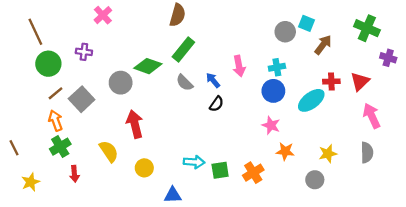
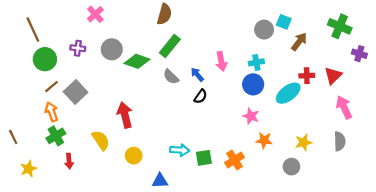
gray circle: (121, 83) -> (112, 49), moved

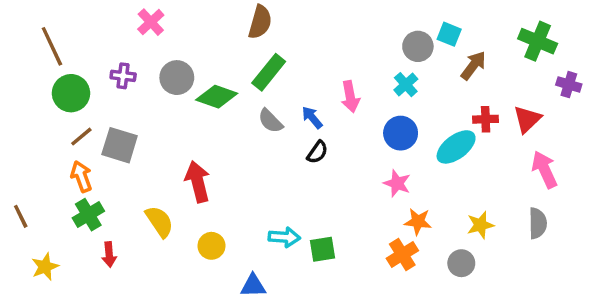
cyan cross: (256, 62) -> (406, 85), moved, turned -32
gray square: (76, 92) -> (120, 145), turned -30
orange cross: (234, 160) -> (402, 255), moved

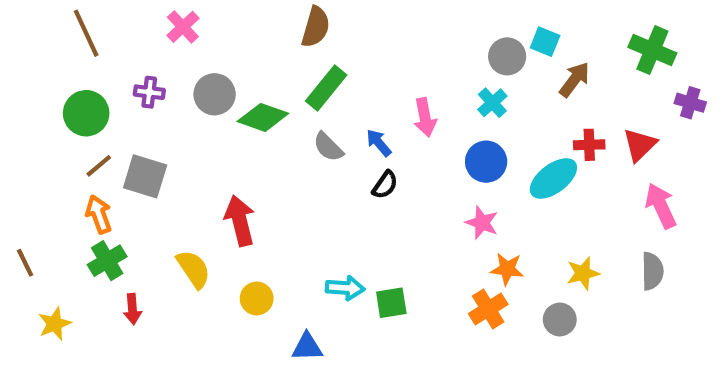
brown line: (52, 46) -> (86, 33), moved

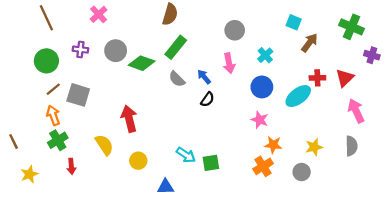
gray circle: (507, 56) -> (235, 30), moved
cyan arrow: (345, 288) -> (186, 155), turned 30

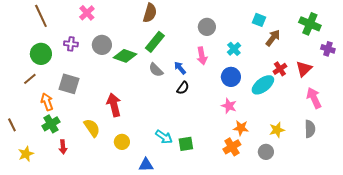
red cross: (317, 78) -> (280, 69), turned -32
brown line: (53, 89) -> (30, 79), moved

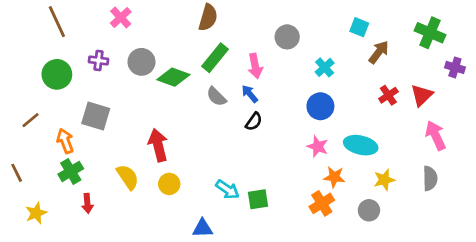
pink arrow: (202, 56) -> (255, 66), moved
brown line: (30, 79) -> (31, 120), moved
cyan ellipse: (263, 85) -> (361, 145), moved, turned 50
yellow circle: (122, 142) -> (169, 184), moved

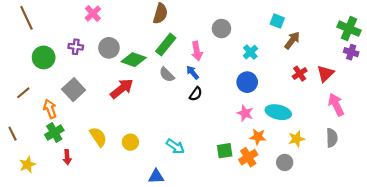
brown line: (57, 22) -> (26, 18), moved
green cross: (430, 33) -> (349, 29), moved
gray square: (96, 116) -> (74, 90), turned 30
red arrow: (158, 145) -> (122, 89), moved, turned 65
green square: (258, 199) -> (225, 151), moved

